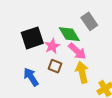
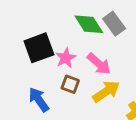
green diamond: (69, 34) -> (89, 24), moved
yellow arrow: (82, 72) -> (106, 91), turned 70

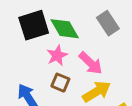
green diamond: (89, 24) -> (65, 29), moved
black square: (39, 48) -> (34, 25), moved

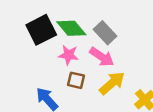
gray rectangle: (108, 23) -> (105, 33), moved
pink star: (57, 55) -> (68, 55), turned -30

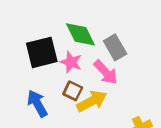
black square: (41, 30) -> (42, 52), moved
yellow arrow: (112, 83) -> (92, 101), moved

